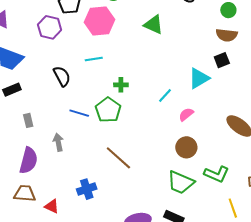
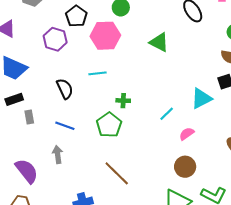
blue line: (79, 113) -> (65, 126), moved
gray rectangle: (28, 120) -> (29, 117), moved
purple semicircle: (28, 160) -> (27, 171), turned -56

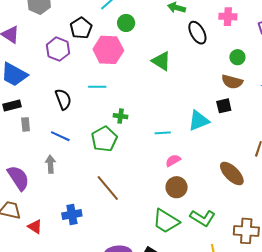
cyan line: (167, 114) -> (163, 133), turned 35
pink semicircle: (187, 134) -> (173, 161), moved

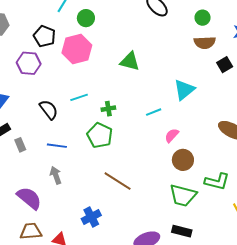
green triangle: (161, 61) -> (130, 61), moved
cyan line: (97, 87) -> (79, 97), moved
black square: (224, 106) -> (225, 65), moved

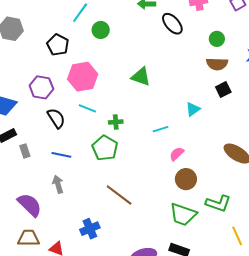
pink hexagon: (77, 49) -> (83, 77), moved
purple hexagon: (29, 63) -> (41, 87), moved
black square: (225, 65) -> (223, 90), moved
cyan triangle: (184, 90) -> (193, 109), size x0.7
cyan line: (79, 97) -> (87, 108), turned 36

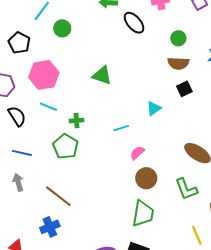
brown line: (119, 195) -> (58, 196), moved
green L-shape: (218, 203) -> (186, 189), moved, turned 50
green trapezoid: (183, 214) -> (143, 214), turned -100

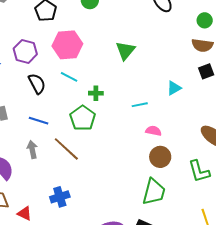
green triangle: (102, 75) -> (125, 51), turned 45
pink semicircle: (137, 153) -> (153, 131), turned 49
brown line: (58, 196) -> (66, 149), moved

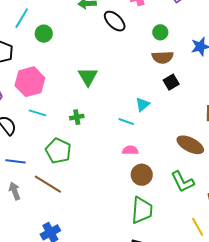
green cross: (96, 93) -> (77, 117), moved
cyan line: (140, 105) -> (126, 122), moved, turned 42

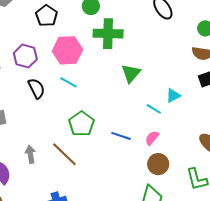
green triangle: (88, 77) -> (131, 73), moved
green cross: (77, 117) -> (108, 34), moved, size x2.0
pink semicircle: (130, 150) -> (152, 138), turned -63
blue line: (16, 161) -> (121, 136), moved

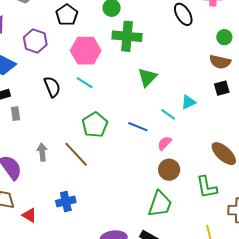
purple hexagon: (25, 56) -> (35, 41), moved
blue line: (121, 136) -> (138, 127), moved

